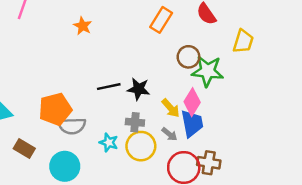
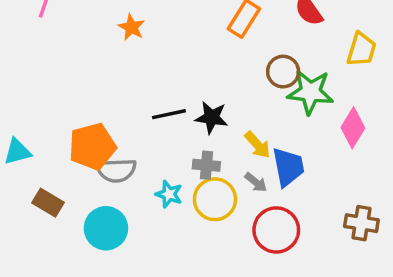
pink diamond: (192, 102) -> (353, 128), moved
brown cross: (209, 163) -> (361, 223), moved

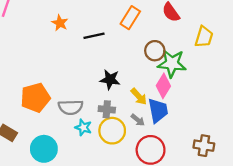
black line: (169, 114) -> (94, 36), moved
pink diamond: (353, 128) -> (163, 86), moved
gray semicircle: (116, 170) -> (71, 107), moved

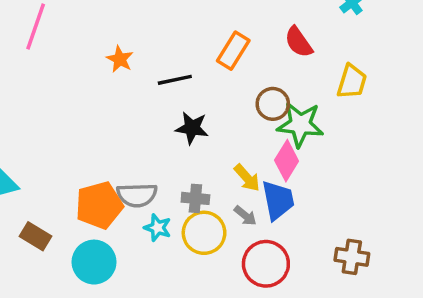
black star: (110, 79) -> (192, 128), moved
orange pentagon: (35, 98) -> (99, 205), moved

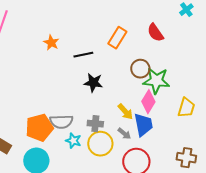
yellow trapezoid: (352, 82) -> (186, 108), moved

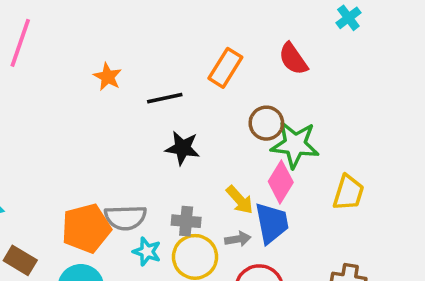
gray arrow: (124, 134) -> (238, 239), turned -48

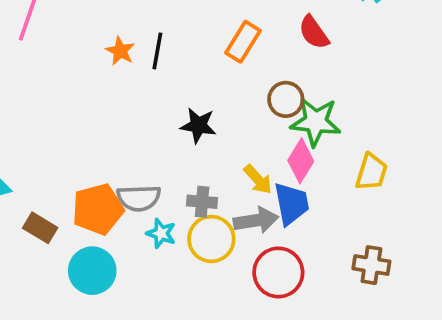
black line: (165, 98) -> (157, 51), moved, turned -68
gray arrow: (238, 239) -> (256, 220), size x1.6
brown rectangle: (20, 260) -> (40, 228), moved

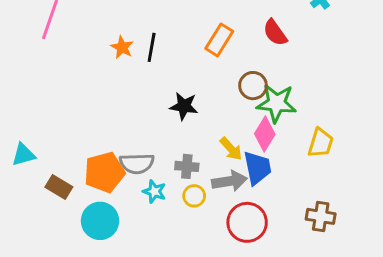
yellow circle: (211, 239) -> (194, 196), size x0.6

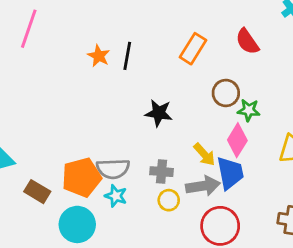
green star: (277, 103) -> (249, 110), size x0.6
cyan star: (154, 191) -> (116, 196), moved

